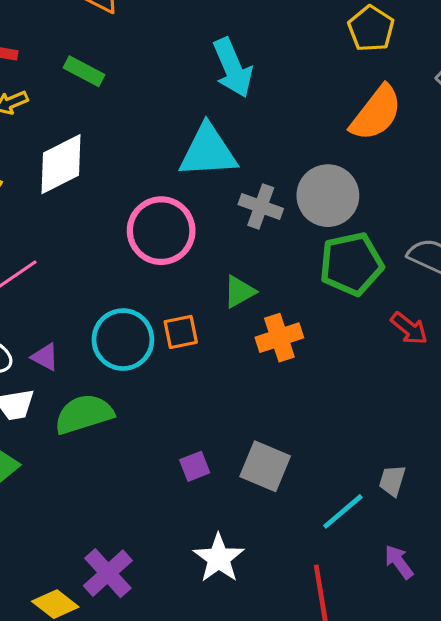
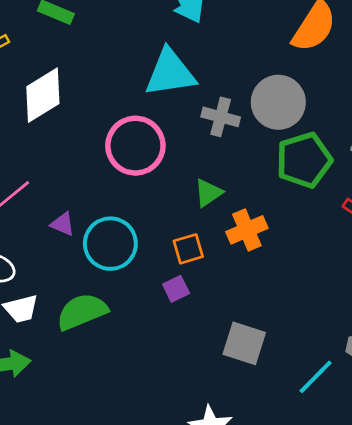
orange square: (181, 332) -> (188, 249), moved
purple triangle: (45, 357) -> (63, 224), moved
purple square: (195, 466) -> (176, 289), moved

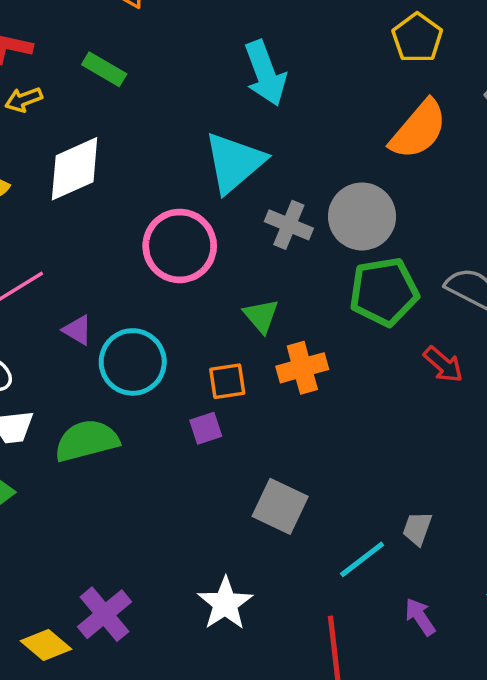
cyan triangle: (170, 73) -> (234, 162), turned -40
green triangle: (208, 193) -> (261, 316), turned -44

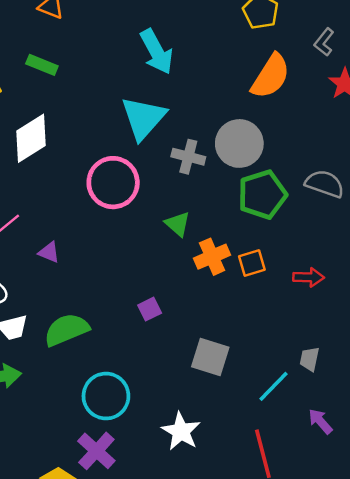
cyan circle: (133, 362) -> (106, 396), moved
red arrow: (443, 364) -> (309, 277), moved, turned -32
orange square: (227, 381) -> (252, 263), moved

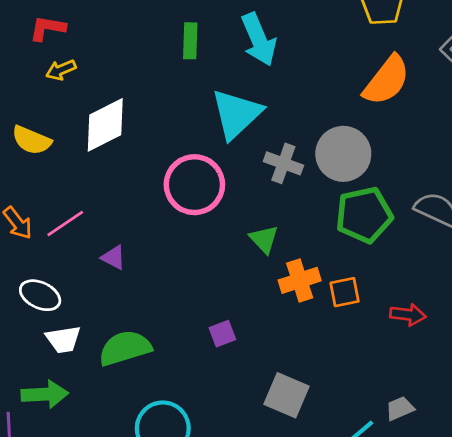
green rectangle: (42, 65) -> (190, 41), moved, turned 64
gray trapezoid: (309, 359) -> (400, 408), turned 50

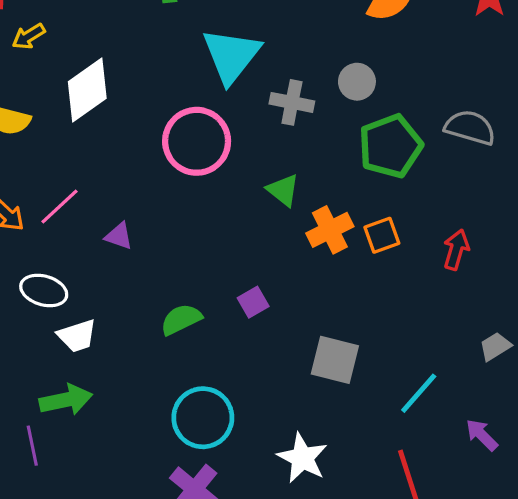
gray circle: (343, 154) -> (357, 82), size x0.6
red arrow: (408, 315) -> (456, 250), turned -72
green semicircle: (125, 348) -> (181, 319), moved, size x0.7
gray trapezoid: (400, 408) -> (495, 346), moved

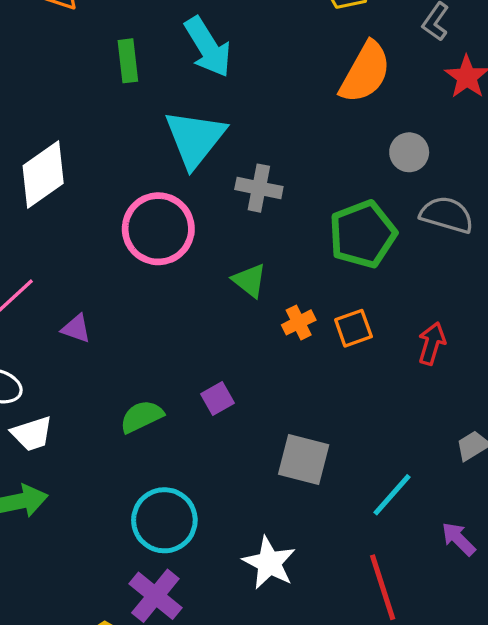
gray circle: (357, 82) -> (409, 152), moved
orange cross: (330, 230) -> (299, 322), size x0.7

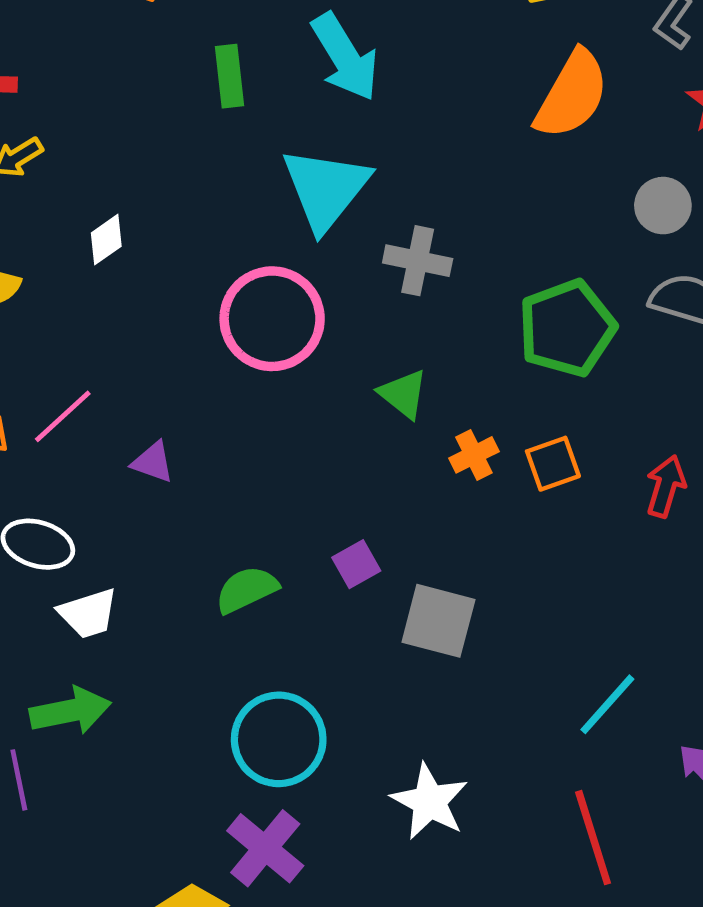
gray circle: (409, 152) -> (663, 206), moved
white diamond: (43, 175) -> (106, 240), size x0.5
gray square: (304, 459) -> (438, 621), moved

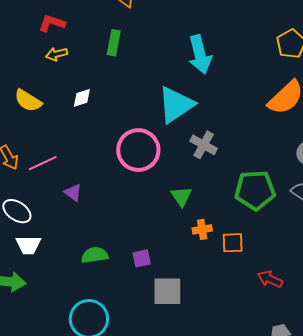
green rectangle: (229, 76) -> (114, 43), moved
red arrow: (666, 486) -> (270, 279), moved, turned -100
gray square: (438, 621) -> (167, 291), turned -32

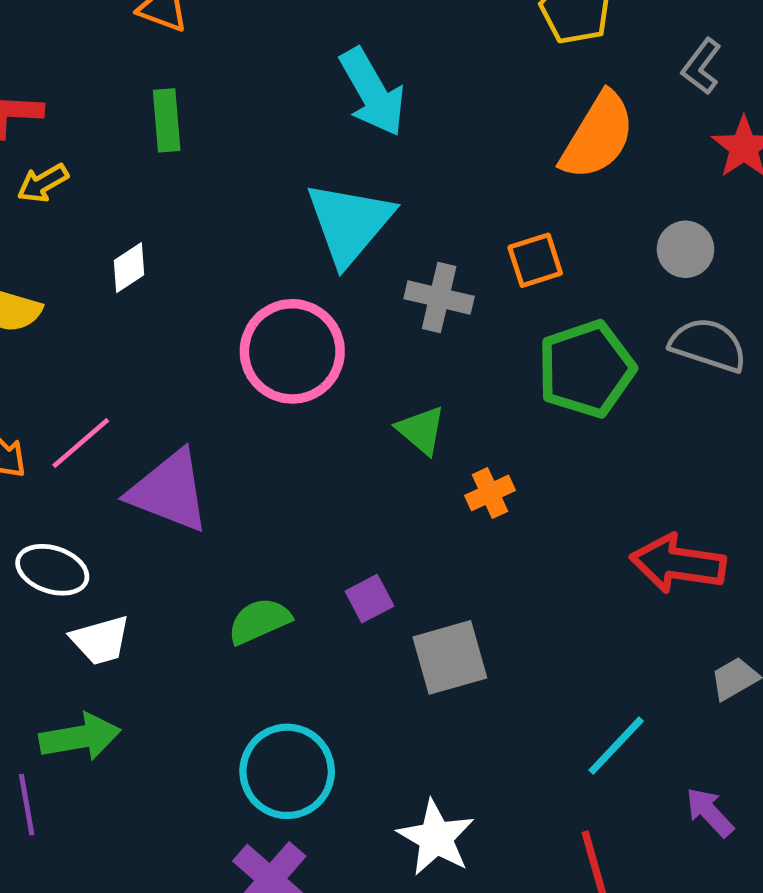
purple triangle: (73, 193) -> (169, 491), size x2.0
orange square: (233, 243) -> (535, 260), moved
red arrow: (270, 279) -> (678, 564), size x1.5

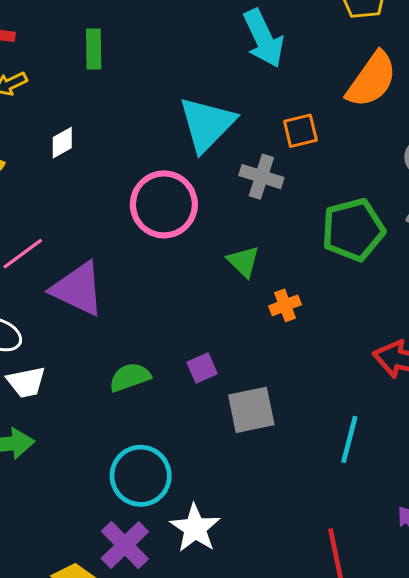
cyan arrow: (372, 92) -> (264, 38), moved
orange square: (535, 260) -> (300, 131), moved
cyan line: (616, 746) -> (349, 439), moved, turned -33
white star: (436, 838) -> (195, 528), moved

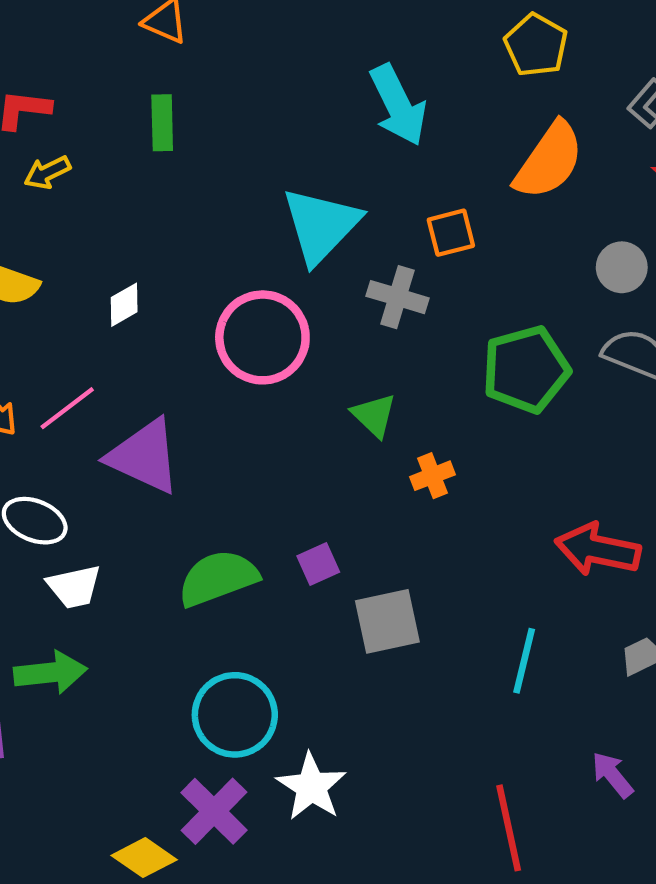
white diamond: (62, 143) -> (124, 305), moved
green semicircle: (130, 377) -> (218, 578), size x1.4

